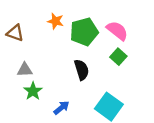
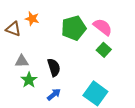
orange star: (56, 21) -> (32, 19), moved
black semicircle: (82, 70) -> (54, 67), moved

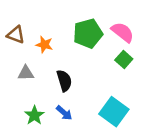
orange star: (32, 19) -> (44, 45), moved
green star: (29, 80) -> (34, 115), moved
blue arrow: (54, 94) -> (64, 113), turned 80

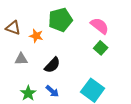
green pentagon: (88, 33) -> (60, 20), moved
black semicircle: (64, 81) -> (52, 65), turned 60

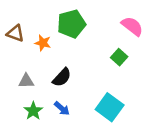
pink semicircle: (100, 26) -> (132, 26), moved
gray triangle: (21, 59) -> (26, 81), moved

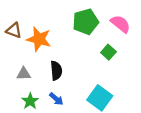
green pentagon: (71, 24) -> (86, 22), moved
orange star: (43, 43) -> (39, 39), size x1.6
black semicircle: (62, 77) -> (56, 71), turned -48

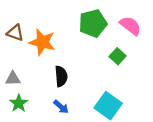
gray triangle: (24, 74) -> (13, 79), moved
green star: (30, 101) -> (19, 103), moved

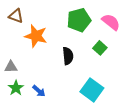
brown triangle: (15, 33) -> (16, 16), moved
black semicircle: (61, 76) -> (68, 56), moved
blue arrow: (61, 107) -> (39, 91), moved

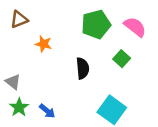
brown triangle: (16, 16) -> (19, 20), turned -42
orange star: (36, 36) -> (43, 44), size x0.6
gray triangle: (11, 67) -> (13, 82), turned 40

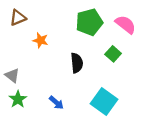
blue arrow: (47, 111) -> (56, 103), moved

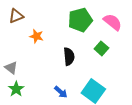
blue arrow: (56, 103) -> (61, 92), moved

